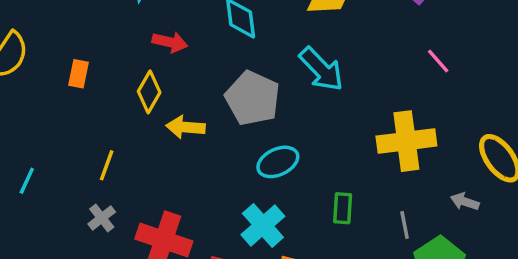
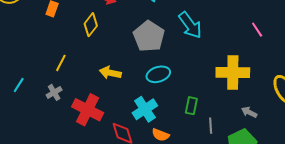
yellow arrow: (186, 127) -> (110, 73), moved
cyan line: (27, 181) -> (19, 85), moved
gray arrow: (465, 202) -> (249, 112), moved
gray line: (405, 225) -> (211, 126), moved

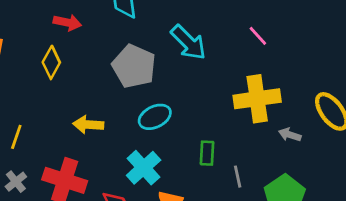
pink line: (257, 30) -> (258, 36), moved
yellow line: (61, 63) -> (16, 137), moved
gray cross: (54, 92) -> (16, 182), moved
gray arrow: (249, 112) -> (290, 135), moved

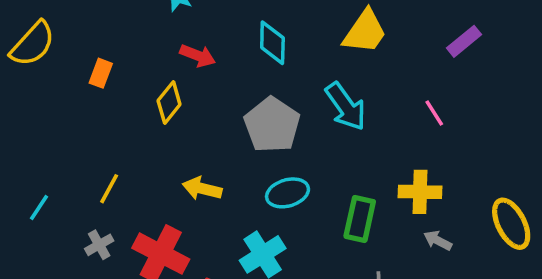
yellow cross: (257, 99) -> (420, 192), size x0.7
gray arrow: (290, 135) -> (438, 240), moved
green rectangle: (207, 153) -> (360, 219), moved, size x1.4

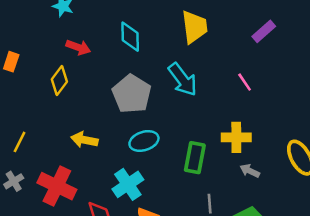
yellow trapezoid: (365, 32) -> (194, 27), turned -40

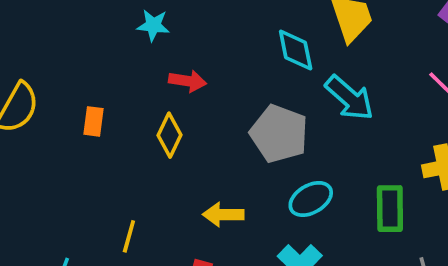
cyan diamond: (130, 37) -> (296, 50), moved

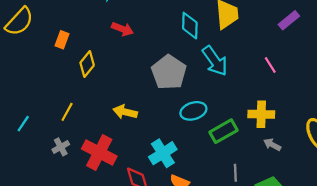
yellow diamond: (169, 135) -> (87, 64), moved
cyan ellipse: (311, 199) -> (193, 111), moved
green rectangle: (390, 209) -> (223, 131), turned 48

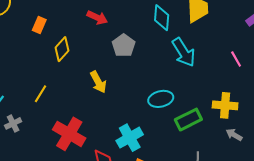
gray pentagon: (169, 72) -> (124, 46), moved, size x0.7
yellow arrow: (125, 112) -> (98, 82), moved, turned -135
gray cross: (61, 147) -> (13, 123), moved

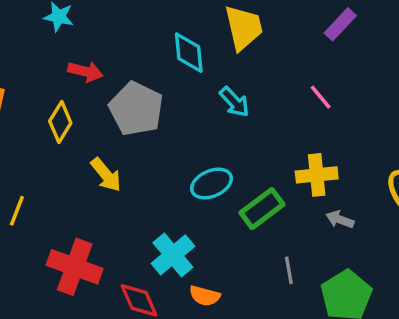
gray pentagon: (124, 46) -> (136, 109), size x1.4
yellow diamond: (62, 49) -> (60, 122), moved
cyan arrow: (184, 52) -> (234, 102), size x0.7

